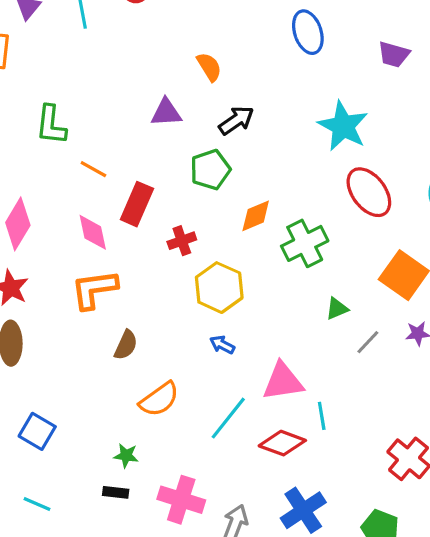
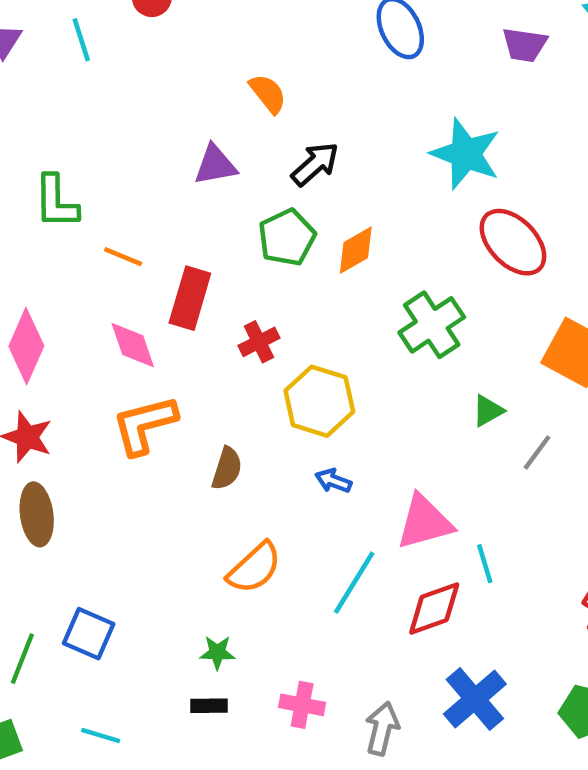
orange diamond: (256, 216) -> (356, 250), moved
brown semicircle: (126, 345) -> (227, 468), moved
red diamond: (282, 443) -> (434, 608), turned -33
pink cross: (181, 500) -> (302, 705), size x0.7

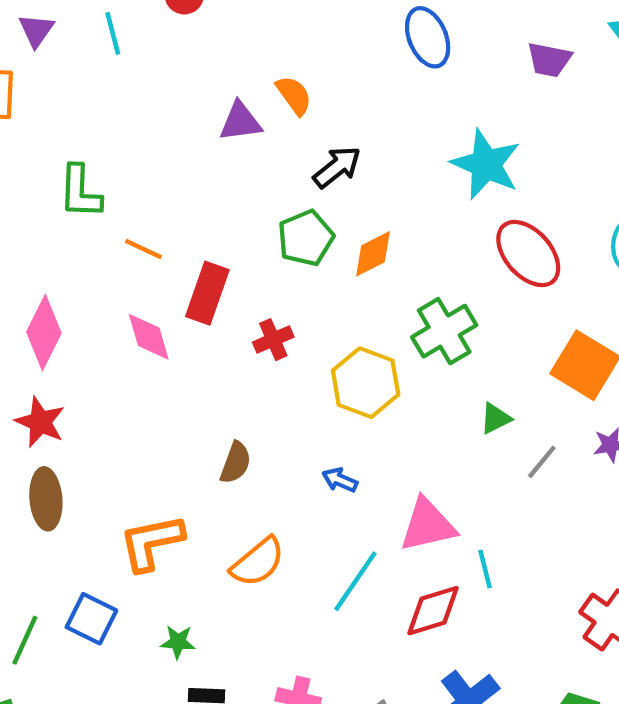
purple triangle: (215, 165) -> (240, 122), moved
yellow hexagon: (319, 401) -> (366, 383), moved
orange L-shape: (144, 425) -> (151, 542), moved
green star: (217, 652) -> (178, 642), moved

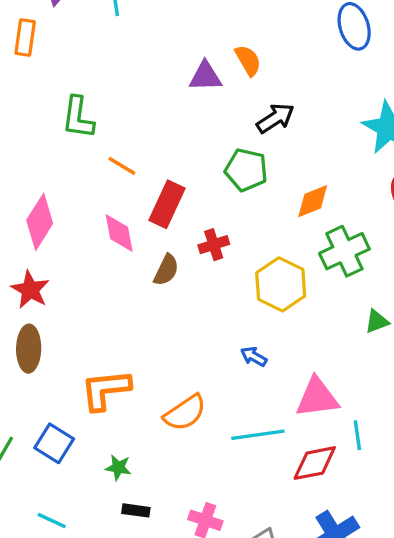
green pentagon: (306, 238) -> (246, 170), turned 30
orange diamond: (373, 254) -> (313, 201), moved
brown semicircle: (235, 463) -> (166, 270), moved
cyan line: (355, 581) -> (258, 435), turned 42

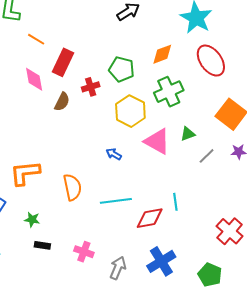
green pentagon: (246, 170) -> (122, 69), moved
orange diamond: (313, 201) -> (162, 54), moved
pink triangle: (317, 398) -> (157, 141), moved, turned 36
orange semicircle: (185, 413) -> (72, 187), turned -68

